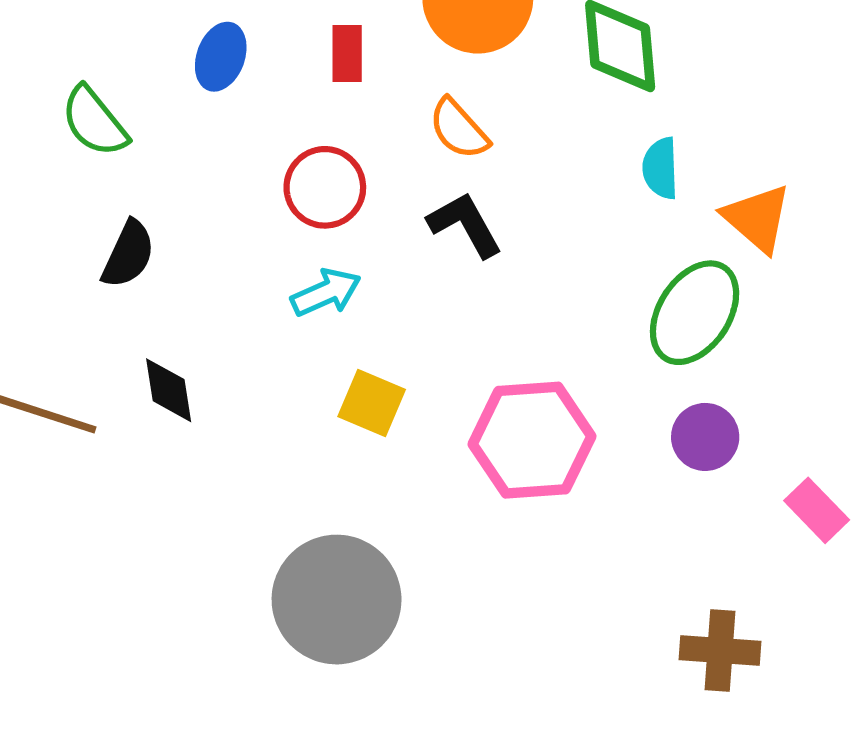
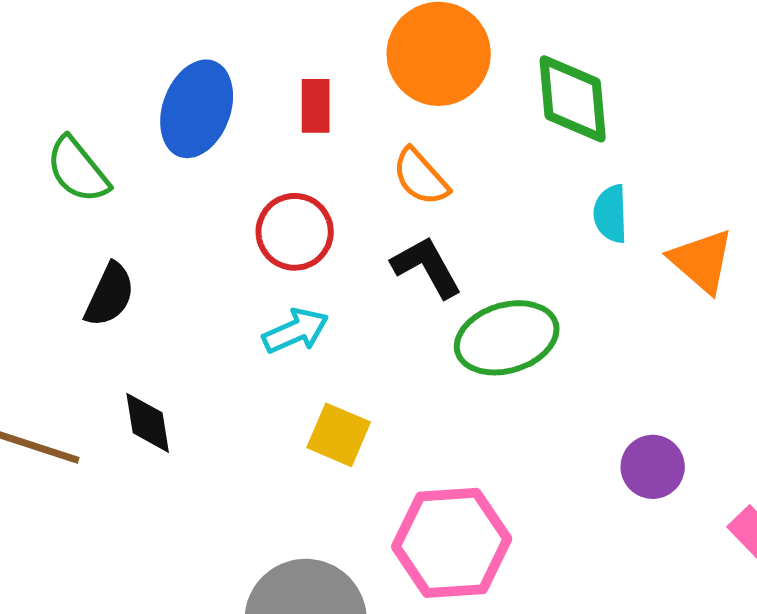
blue ellipse: (221, 57) -> (197, 109), size x1.5
green ellipse: (695, 313) -> (507, 338), moved, turned 40
pink hexagon: (532, 440) -> (452, 543), moved

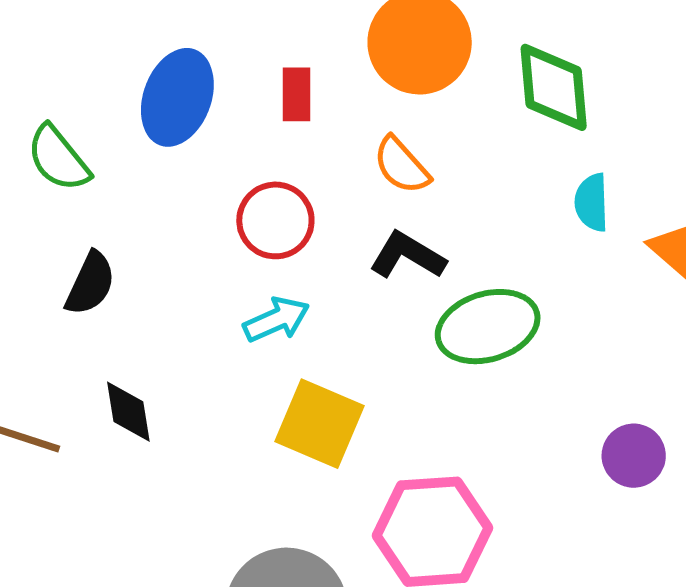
black L-shape: (427, 267) -> (408, 256), turned -30
yellow square: (339, 435) -> (319, 424), size x1.4

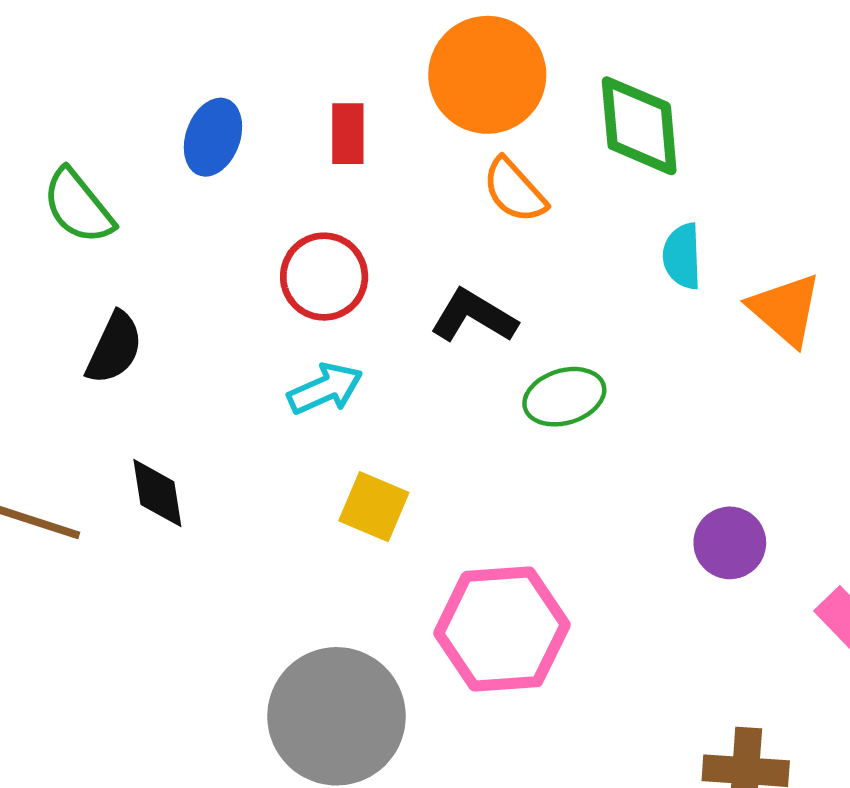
blue ellipse: (177, 97) -> (213, 137), size x0.7
orange semicircle: (402, 165) -> (514, 190), moved
green ellipse: (488, 327) -> (564, 397), size x0.7
yellow square: (319, 424) -> (374, 507), size x0.7

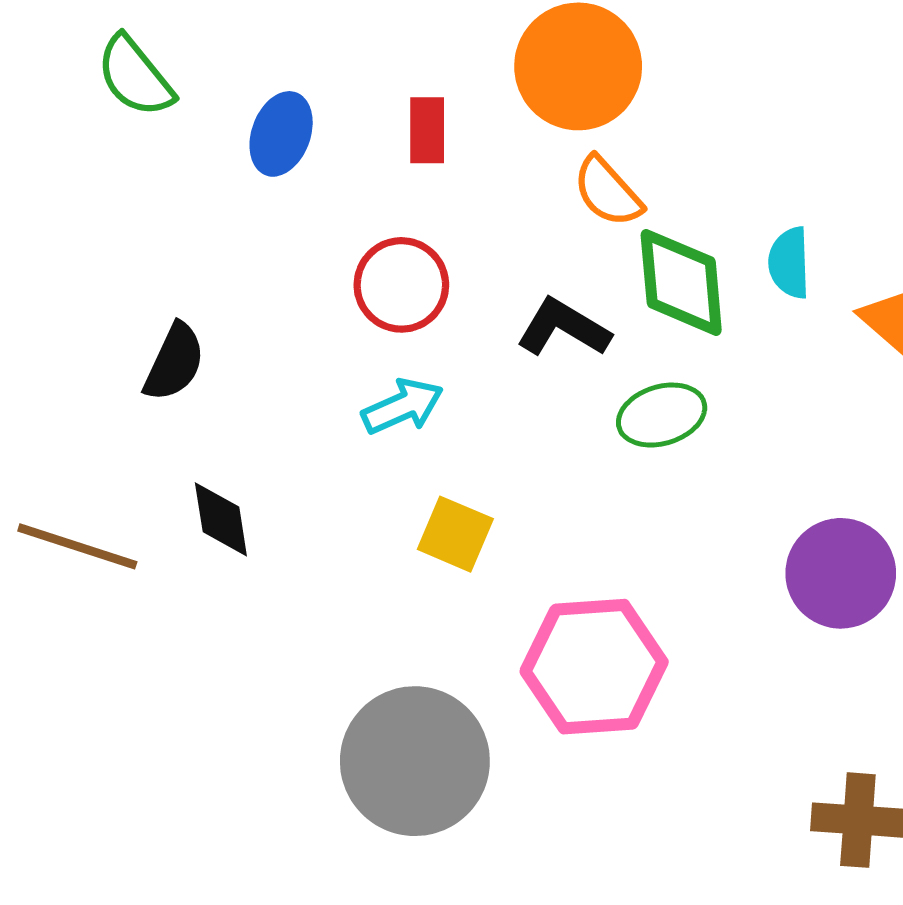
green diamond: (639, 126) -> (681, 282), moved
green semicircle: (78, 206) -> (135, 76), moved
purple circle: (730, 543) -> (841, 573), size x1.4

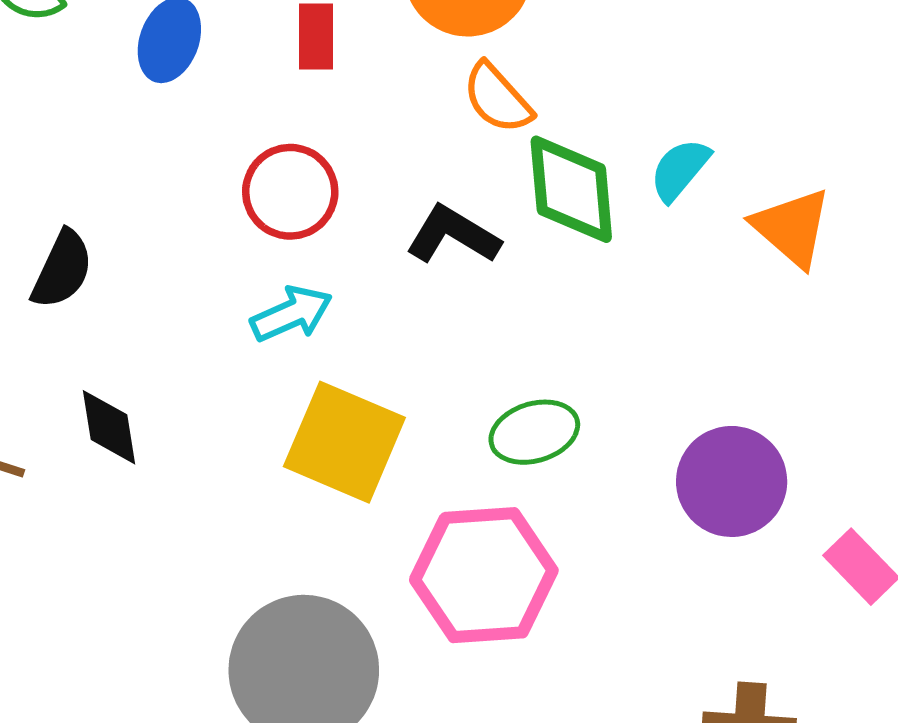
cyan semicircle: (789, 263) -> (680, 170), turned 42
green ellipse: (662, 415) -> (534, 432), moved
yellow square: (455, 534) -> (344, 442), size x1.6

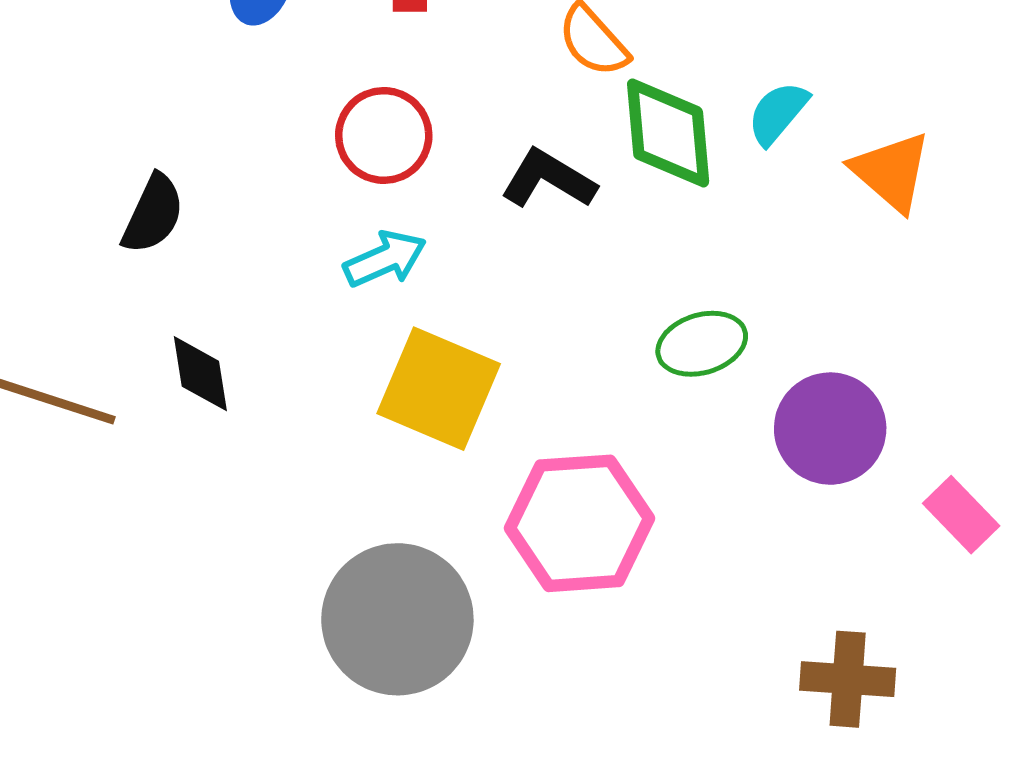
green ellipse: (534, 432) -> (702, 344), moved

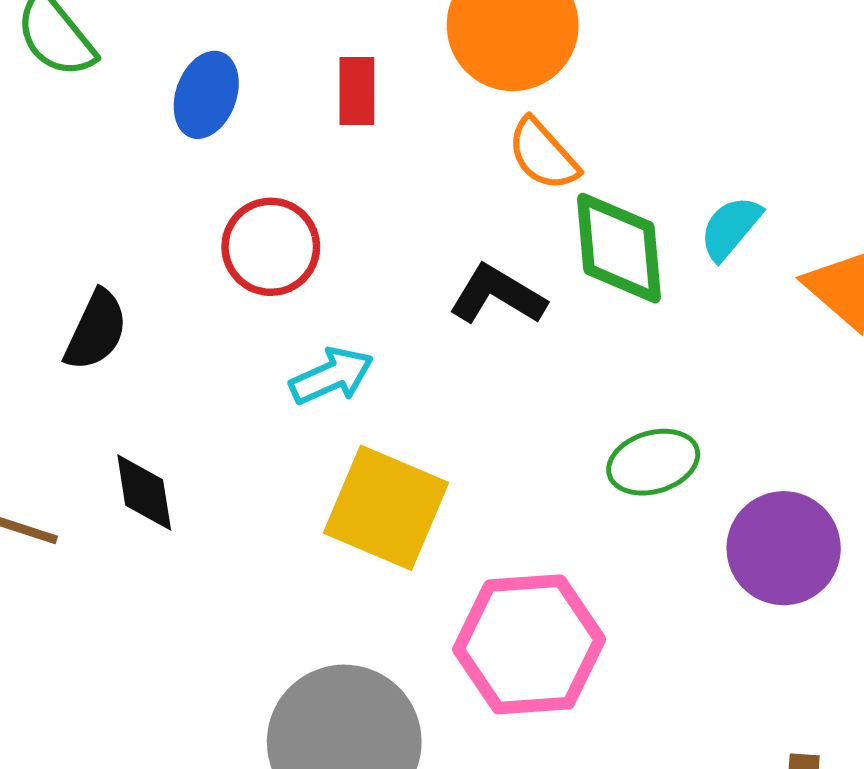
red circle: (384, 135) -> (271, 247), moved

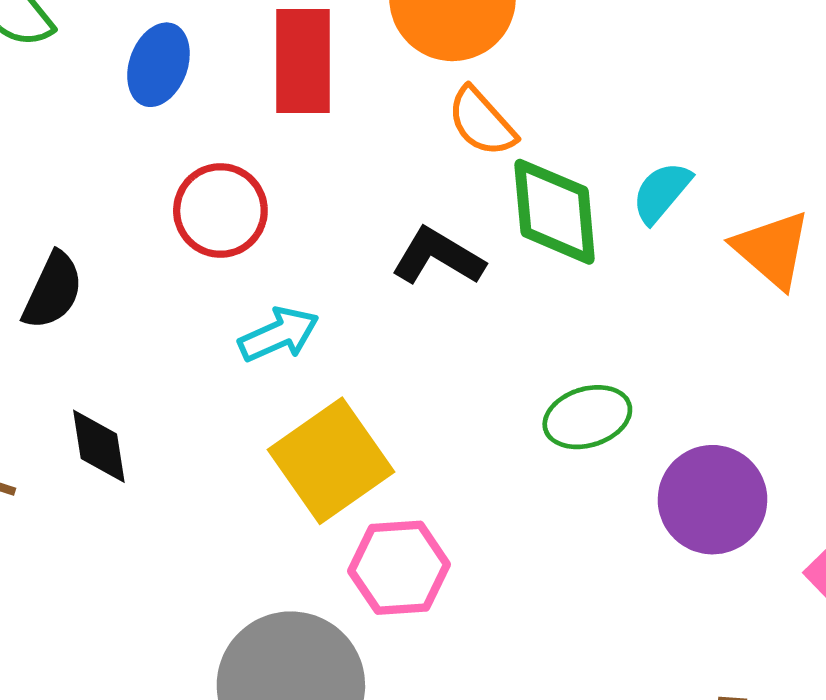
red rectangle: (357, 91) -> (303, 61), size x1.6
yellow square: (386, 508) -> (331, 461), turned 32
pink hexagon: (529, 644) -> (399, 568), moved, size x0.7

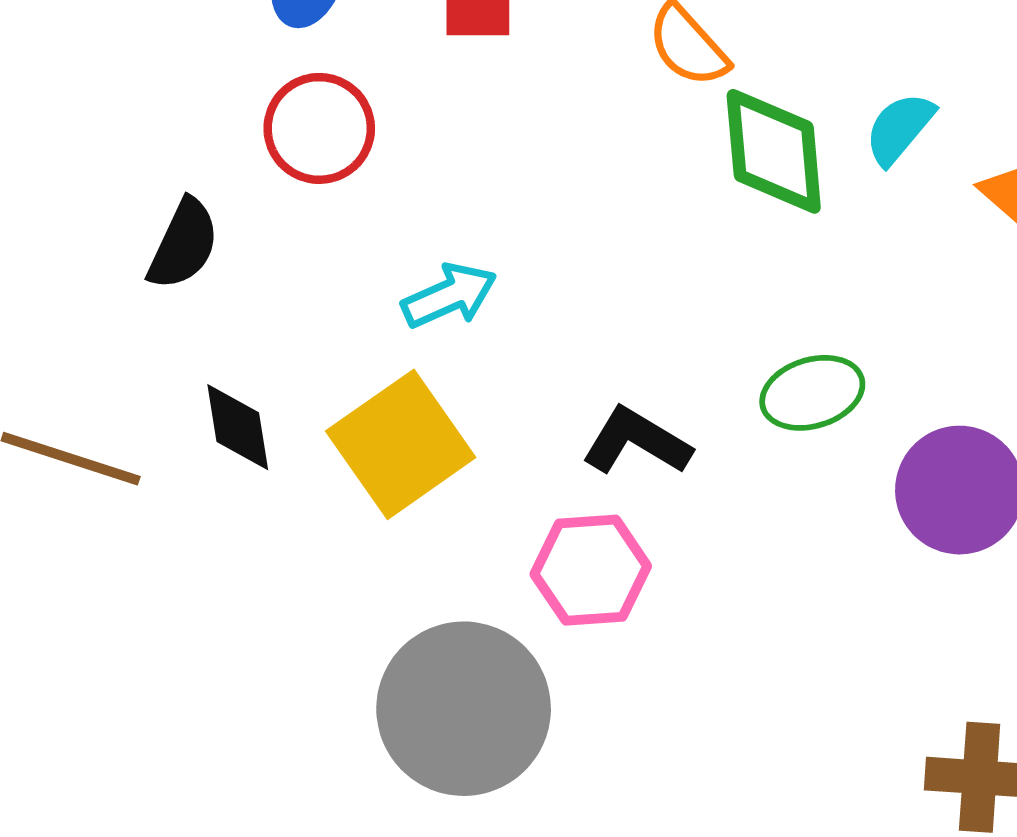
red circle: (220, 211) -> (319, 128), moved
black L-shape: (438, 257) -> (637, 441), moved
yellow square: (331, 461) -> (401, 444), moved

